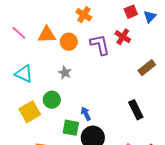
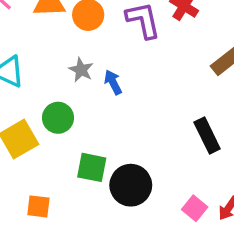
blue arrow: (86, 114) -> (113, 82), moved

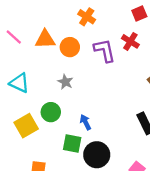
blue arrow: (113, 82) -> (86, 122), moved

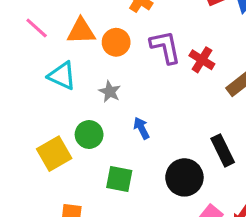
red cross: (130, 41) -> (202, 60), moved
cyan triangle: (19, 83) -> (62, 76), moved
blue arrow: (86, 122) -> (142, 128), moved
black circle: (97, 155) -> (184, 177), moved

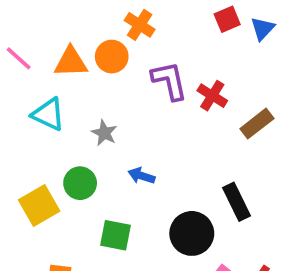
orange circle: (116, 42) -> (112, 57), moved
blue arrow: (142, 128) -> (142, 176), turned -45

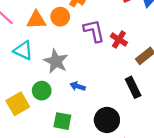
gray star: (104, 133) -> (56, 61), size x1.6
black rectangle: (236, 202) -> (133, 87), moved

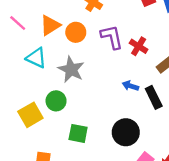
orange circle: (60, 17) -> (76, 32), moved
orange triangle: (36, 20) -> (50, 25), turned -30
blue arrow: (78, 86) -> (130, 86), moved

